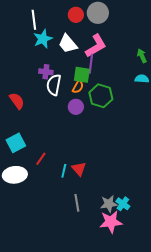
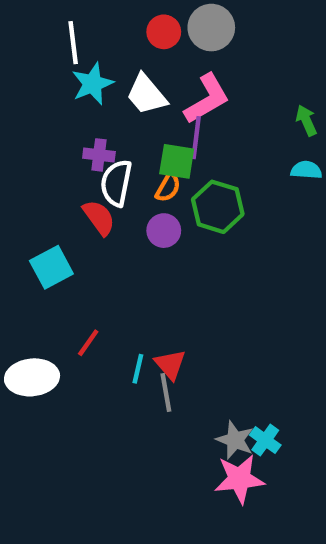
red semicircle: (17, 101) -> (99, 218), moved
cyan square: (16, 143) -> (51, 267), moved
gray line: (77, 203) -> (166, 393), moved
gray star: (109, 204) -> (235, 440), turned 30

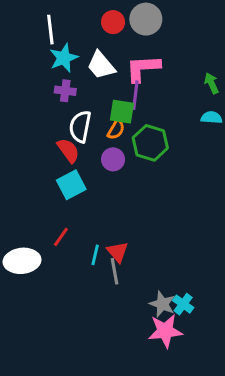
pink L-shape: (207, 99) -> (143, 68), turned -153
purple cross: (99, 155) -> (65, 91), moved
cyan square: (51, 267) -> (71, 185), moved

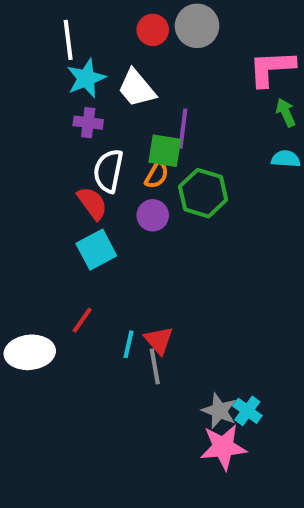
pink L-shape: (143, 68) -> (272, 68), moved

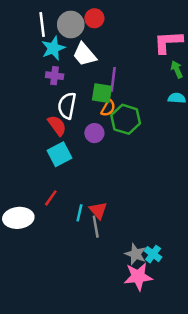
gray circle: (197, 26) -> (71, 24), moved
orange semicircle: (157, 175) -> (108, 108), moved

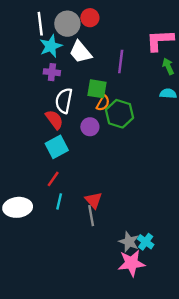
purple line: (113, 79) -> (121, 62), moved
red line: (51, 198) -> (53, 179), moved
cyan line: (79, 213) -> (59, 201), moved

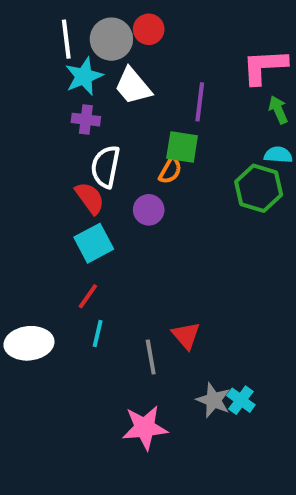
green square: (97, 89) -> (182, 147), moved
green hexagon: (120, 114) -> (259, 188), moved
red triangle: (93, 200) -> (186, 335), moved
pink star: (131, 263) -> (145, 428), moved

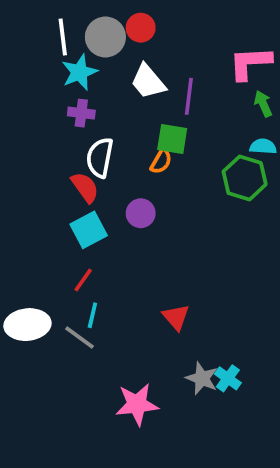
white trapezoid: (133, 86) -> (148, 81), moved
purple circle: (149, 210) -> (141, 213), moved
gray line: (151, 357) -> (79, 338), moved, turned -44

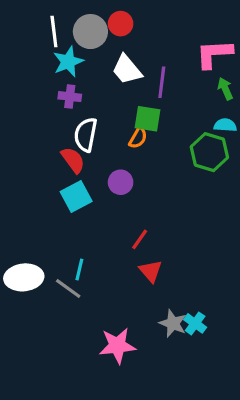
red line: (83, 280) -> (140, 239), moved

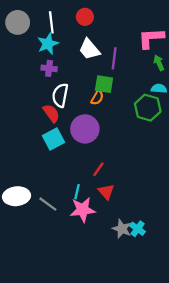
white line: (54, 32) -> (51, 22), moved
gray circle: (90, 32) -> (18, 22), moved
purple circle: (121, 182) -> (85, 129), size x1.6
cyan line: (79, 269) -> (77, 192), moved
pink star: (117, 346) -> (83, 210), moved

